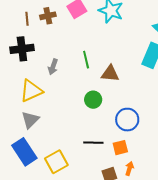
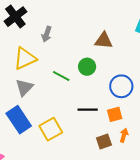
black cross: (22, 49) -> (15, 17), turned -30
green line: (86, 60) -> (61, 76), moved, turned -48

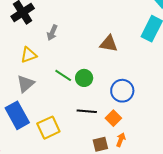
yellow triangle: (25, 58) -> (29, 55), size x0.7
green circle: (87, 67) -> (84, 78), moved
orange square: (115, 114) -> (113, 118), turned -35

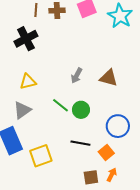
gray arrow: (52, 33) -> (77, 76), moved

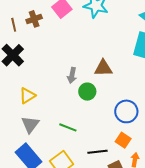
green line: (60, 105) -> (68, 127), moved
green circle: (81, 110) -> (87, 92), moved
black line: (80, 143) -> (97, 152), moved

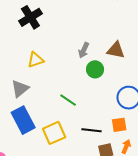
gray triangle: (30, 124) -> (20, 89), moved
orange square: (123, 140) -> (119, 125), turned 35

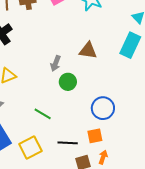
brown triangle: (116, 50) -> (88, 51), moved

